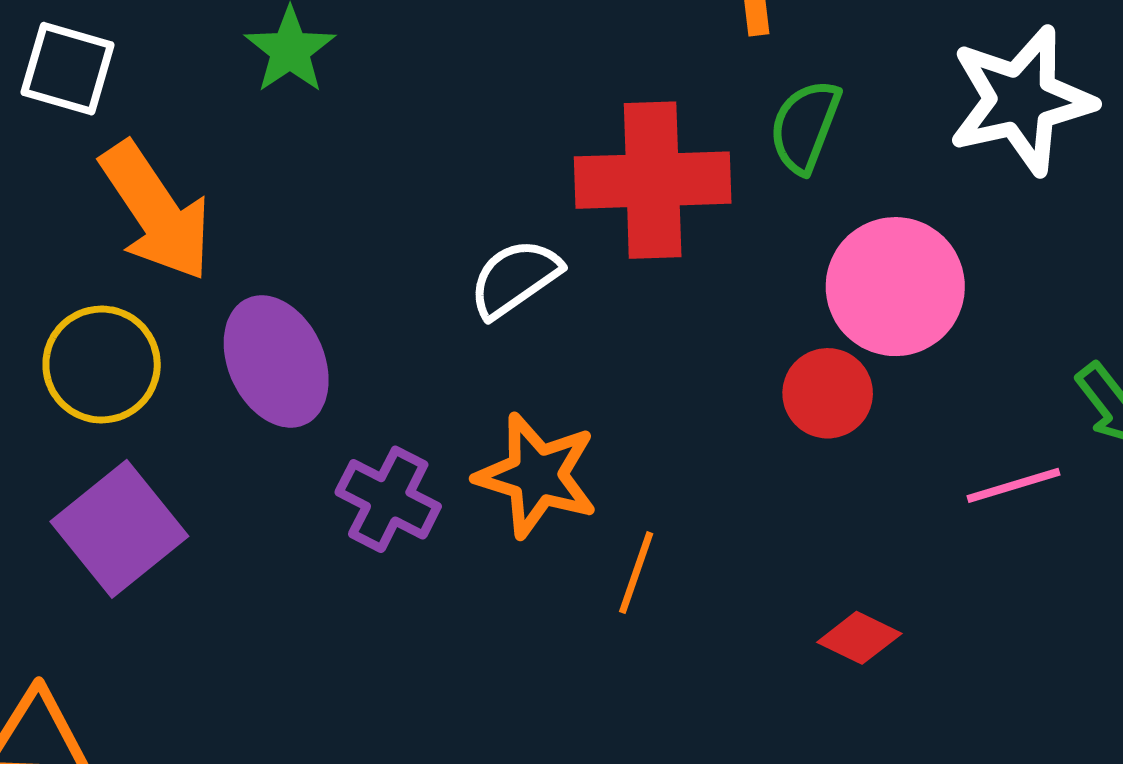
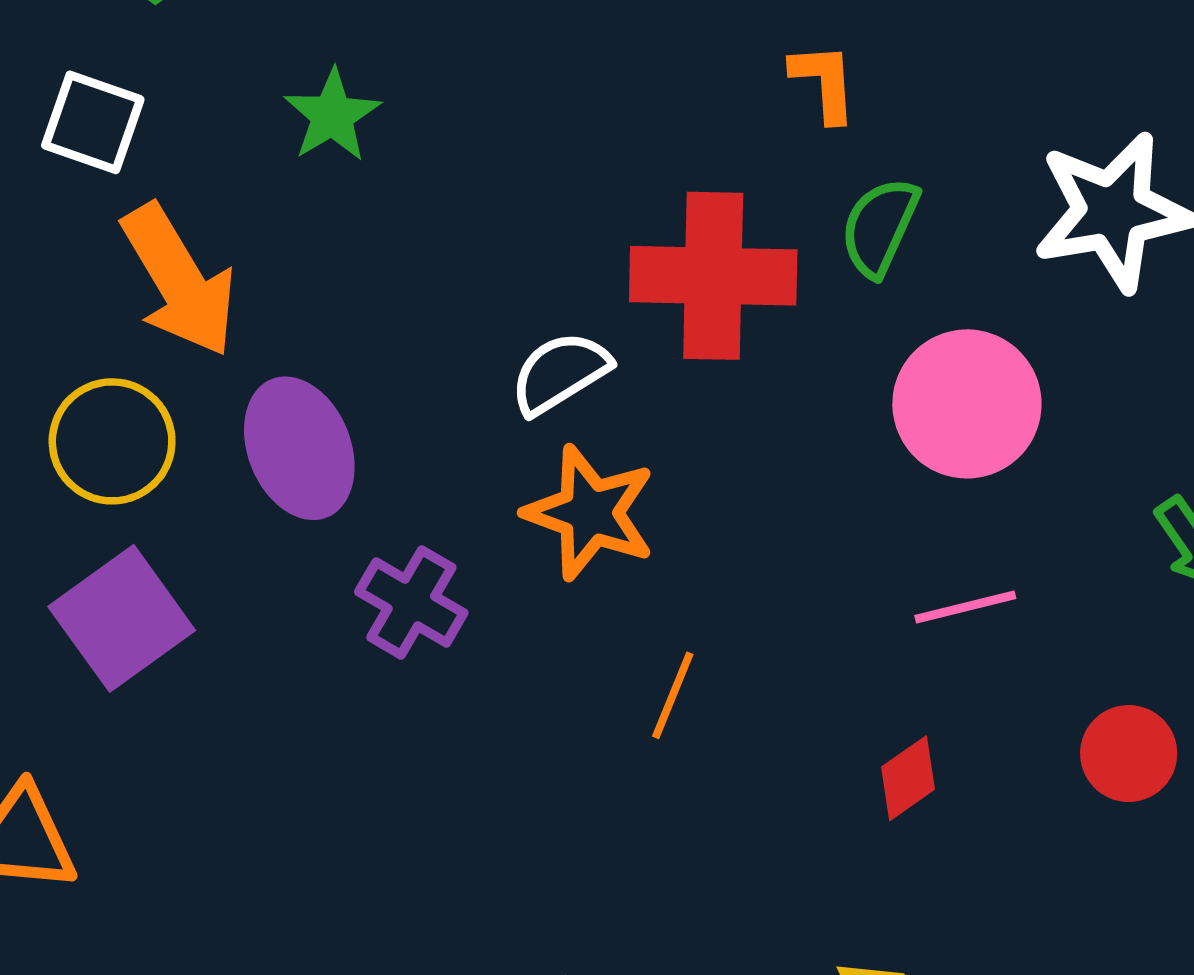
red circle: (828, 393) -> (1129, 754), moved
orange star: (537, 475) -> (590, 513), moved
pink line: (1013, 485) -> (965, 607), moved
red diamond: (859, 638) -> (908, 778), turned -64

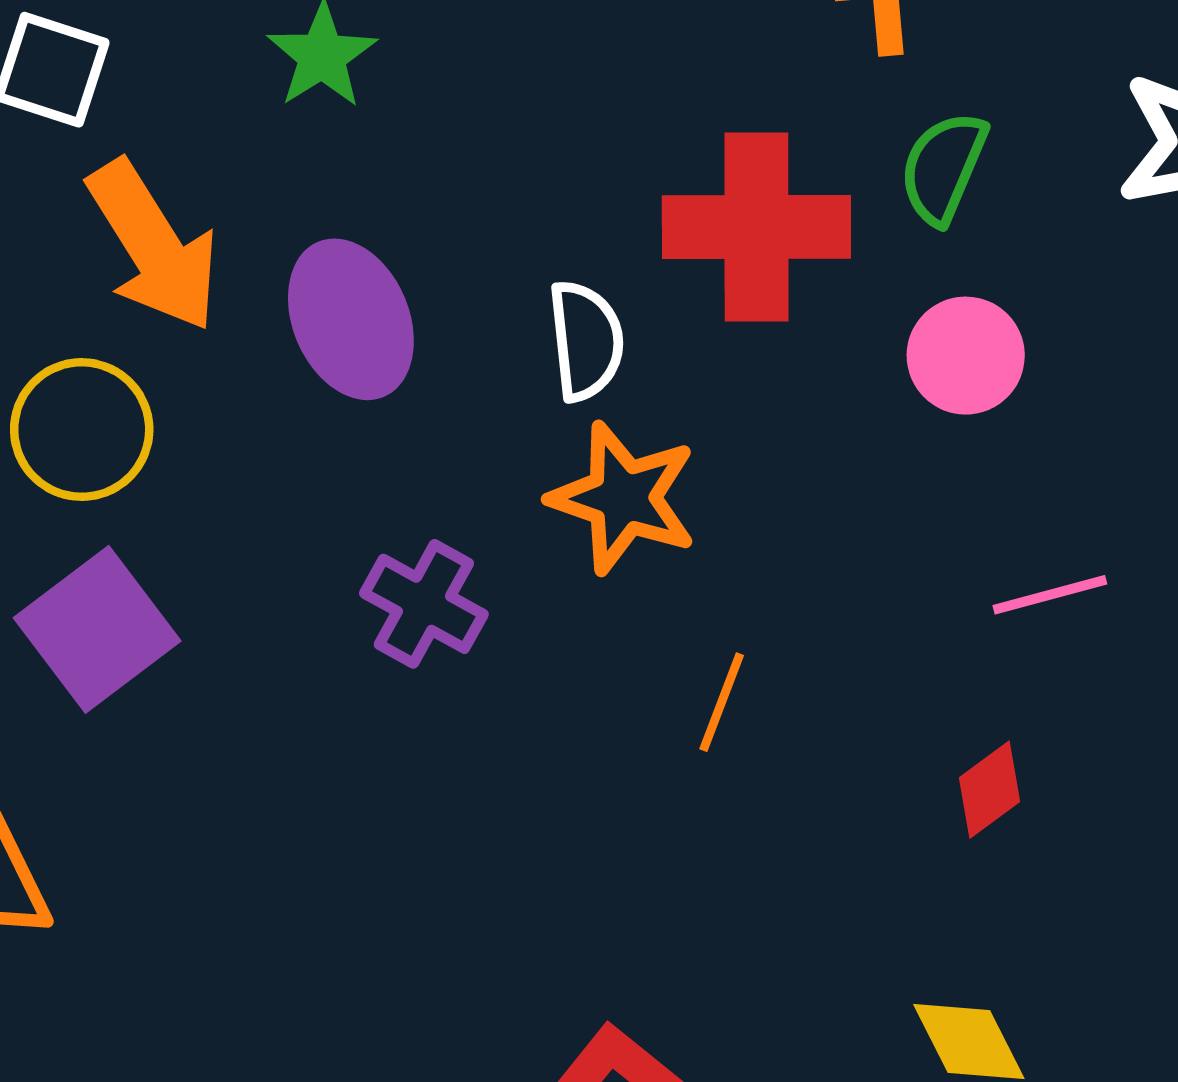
white semicircle: (560, 373) -> (586, 341), turned 117
pink circle: (967, 404) -> (966, 356), moved, size x0.7
purple ellipse: (299, 448) -> (351, 319), moved

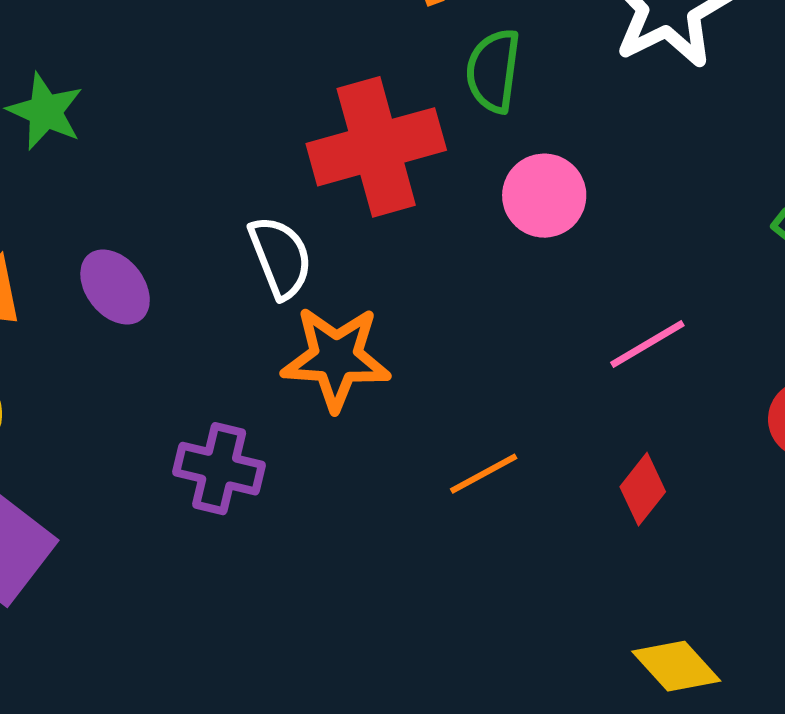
purple ellipse: (351, 319) -> (115, 287), size x0.7
orange line: (722, 702) -> (484, 474), moved, turned 56

